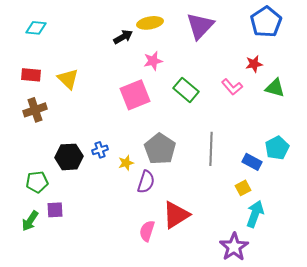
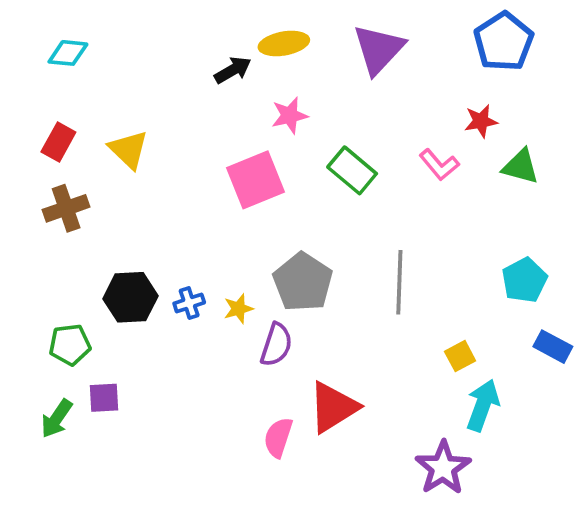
red rectangle: (31, 75) -> (58, 142), turned -66
blue cross: (100, 150) -> (189, 303), moved
blue rectangle: (252, 162) -> (553, 347), moved

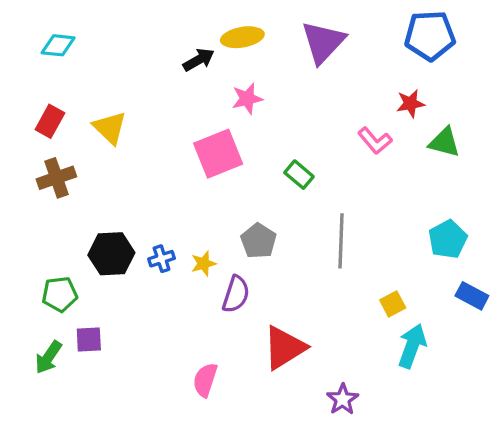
blue pentagon: (504, 42) -> (430, 36), turned 30
green rectangle: (352, 170) -> (299, 175), moved, size x0.7
gray pentagon: (303, 282) -> (259, 241), size x0.7
pink semicircle: (278, 437) -> (205, 380), moved
purple star: (443, 468) -> (343, 399), moved, size x0.7

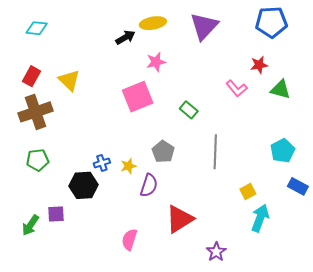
brown cross: (56, 178) -> (36, 112), size x1.4
black hexagon: (111, 254) -> (84, 185), moved
green pentagon: (60, 294) -> (38, 160), moved

